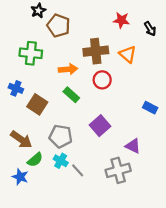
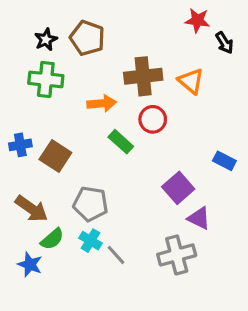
black star: (38, 11) -> (46, 40), moved
red star: (121, 20) -> (197, 20), moved
blue cross: (16, 88) -> (20, 145), moved, turned -32
green rectangle: (71, 95) -> (121, 142), moved
purple square: (100, 126) -> (178, 188), moved

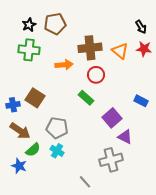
red star: (197, 20) -> (144, 49), moved
brown pentagon: (87, 38) -> (55, 24), turned -30
green rectangle: (121, 142) -> (86, 98), moved
blue cross: (20, 145) -> (13, 105), moved
gray line: (116, 255) -> (85, 182), moved

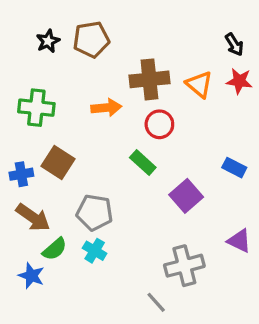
green cross: (29, 50) -> (36, 108), moved
purple triangle: (125, 137) -> (239, 241), moved
gray line: (85, 182) -> (156, 302), moved

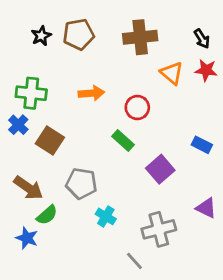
brown cross: (149, 79) -> (140, 37), moved
blue cross: (21, 174) -> (18, 125), moved, turned -36
cyan cross: (95, 251) -> (106, 216), moved

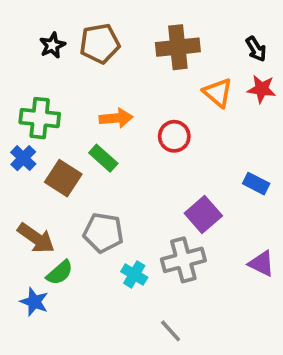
green rectangle: (123, 140) -> (103, 158), moved
gray cross: (159, 229) -> (183, 260), moved

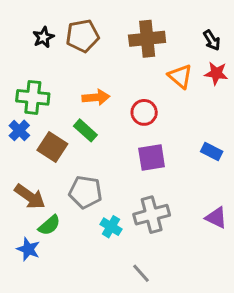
purple square: (203, 214) -> (152, 158), moved, turned 32

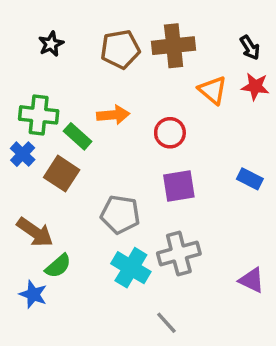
brown pentagon: (82, 36) -> (120, 49), moved
green rectangle: (85, 130) -> (78, 136), moved
gray pentagon: (85, 192) -> (120, 214), moved
purple triangle: (216, 218) -> (252, 280), moved
cyan cross: (111, 227) -> (131, 268), size x1.5

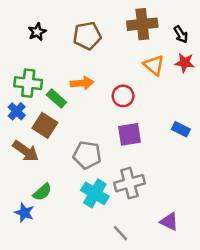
brown cross: (174, 46) -> (142, 24), moved
brown arrow: (35, 232) -> (26, 151), moved
purple triangle: (252, 280) -> (169, 222), moved

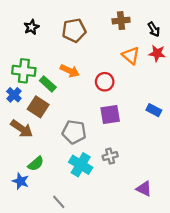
brown cross: (142, 24) -> (121, 21), size x0.7
orange arrow: (82, 83) -> (70, 71), turned 30
gray cross: (129, 183) -> (110, 156), size x0.6
gray line: (121, 233) -> (59, 202), moved

